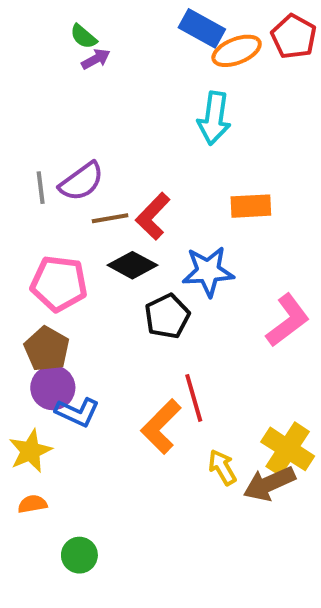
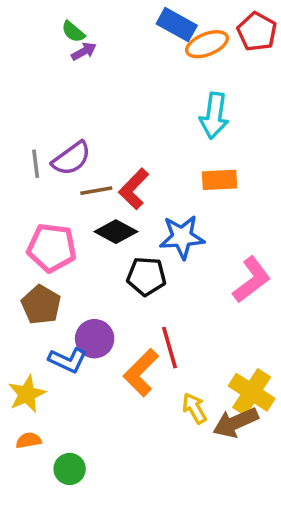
cyan arrow: (214, 118) -> (214, 116), moved
black pentagon: (167, 316) -> (146, 276), turned 30
purple circle: (53, 388) -> (95, 339), moved
green circle: (79, 555) -> (70, 469), moved

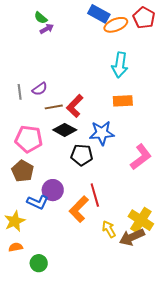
purple semicircle: (71, 158) -> (40, 89), size x0.7

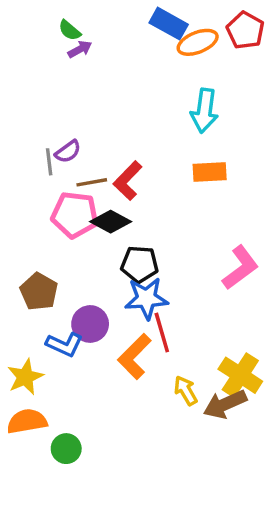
gray line: (20, 92) -> (49, 162), moved
blue star: (102, 133) -> (146, 298), moved
pink pentagon: (29, 139) -> (75, 215), moved
orange semicircle: (16, 247) -> (27, 421), size x1.6

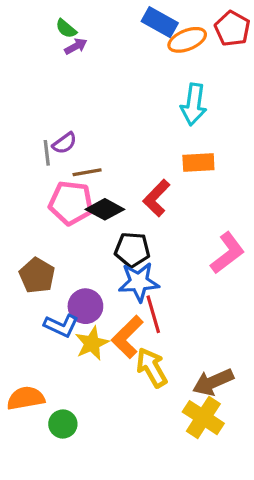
red L-shape: (128, 181) -> (156, 198), moved
yellow cross: (240, 375) -> (203, 418), moved
yellow star: (25, 377) -> (92, 343), moved
yellow arrow: (186, 391) -> (152, 368), moved, size x1.4

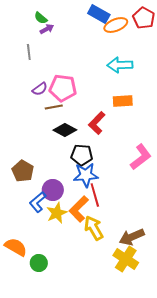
cyan arrow: (194, 104) -> (120, 65), turned 80
gray line: (47, 153) -> (29, 52), moved
pink pentagon: (71, 203) -> (63, 88), moved
blue L-shape: (61, 326) -> (38, 202), turned 115
orange semicircle: (26, 398) -> (16, 247), turned 40

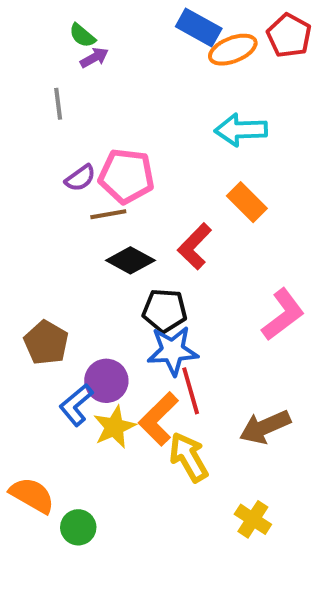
orange rectangle: (123, 101) -> (247, 202), turned 48
brown arrow: (132, 237) -> (265, 427), moved
yellow cross: (126, 259) -> (253, 519), size x0.7

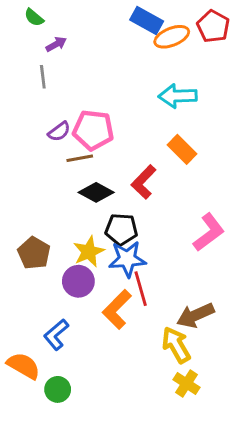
green semicircle: (82, 36) -> (34, 17), moved
purple arrow: (94, 58) -> (56, 44), moved
blue L-shape: (76, 405) -> (56, 335), moved
yellow star: (114, 427) -> (89, 252), moved
yellow arrow: (189, 457) -> (176, 345), moved

